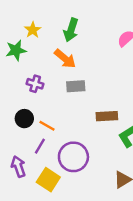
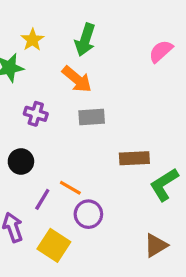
orange line: (47, 126) -> (70, 188), moved
purple circle: (73, 157) -> (88, 214), size x0.7

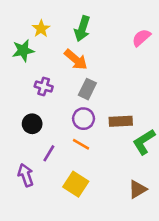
gray rectangle: (92, 117) -> (87, 89), turned -60
orange line: (70, 188) -> (81, 144), moved
purple circle: (88, 214) -> (84, 119), moved
yellow square: (54, 245) -> (76, 184), moved

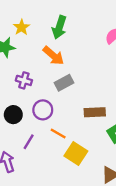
gray rectangle: (87, 89) -> (64, 83), turned 36
purple circle: (84, 119) -> (43, 110), moved
yellow square: (76, 184) -> (76, 154), moved

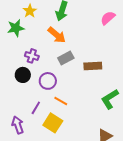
brown rectangle: (95, 112) -> (93, 66), moved
black circle: (13, 115) -> (23, 75), moved
yellow square: (76, 154) -> (53, 123), moved

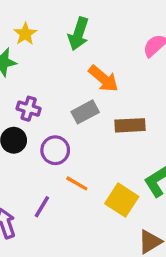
orange arrow: (57, 35) -> (103, 79), moved
purple line: (36, 108) -> (42, 207), moved
yellow square: (53, 123) -> (122, 200), moved

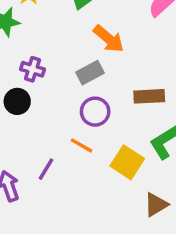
brown rectangle: (130, 125) -> (149, 96), moved
purple circle: (55, 150) -> (95, 112), moved

